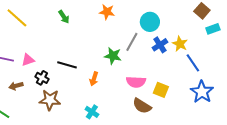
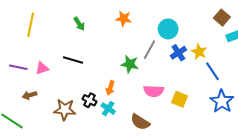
yellow line: (17, 18) -> (31, 25), turned 60
black line: (67, 65) -> (73, 60), moved
black cross: (42, 78) -> (90, 100), moved
brown semicircle: (142, 106) -> (140, 122), moved
cyan cross: (92, 112) -> (108, 109), moved

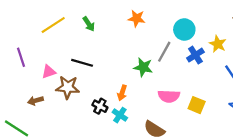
yellow line: (31, 25) -> (53, 25), moved, turned 45
yellow star: (199, 52) -> (218, 44), moved
purple line: (18, 67) -> (21, 57), moved, turned 60
brown star: (65, 110) -> (68, 87), moved

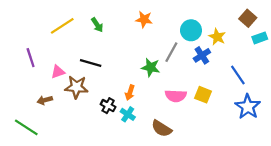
yellow star: (218, 44) -> (217, 37), moved
yellow square: (197, 105) -> (203, 95), moved

